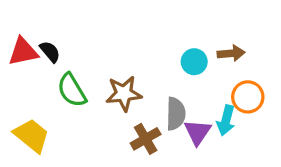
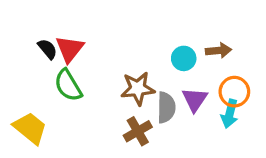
red triangle: (23, 52) -> (70, 49), moved, turned -40
brown star: (124, 94) -> (138, 89), moved
cyan arrow: (226, 120) -> (230, 114), moved
purple triangle: (198, 132) -> (195, 100), moved

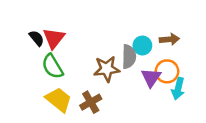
orange circle: (234, 92) -> (167, 71), moved
gray semicircle: (166, 108) -> (129, 57), moved
yellow trapezoid: (30, 128) -> (59, 100), moved
brown cross: (138, 131) -> (91, 102), moved

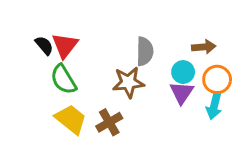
cyan circle: (142, 46) -> (183, 72), moved
gray semicircle: (129, 57) -> (145, 51), moved
orange circle: (167, 71) -> (217, 79), moved

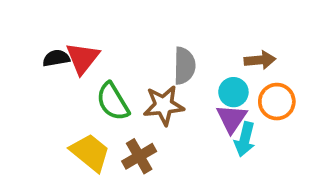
black semicircle: (44, 45) -> (56, 58), turned -60
green semicircle: (63, 79) -> (113, 102), moved
cyan arrow: (214, 106) -> (245, 139), moved

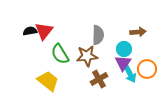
orange circle: (277, 102) -> (147, 69), moved
cyan arrow: (245, 139) -> (130, 74), turned -42
brown cross: (139, 156) -> (99, 79), moved

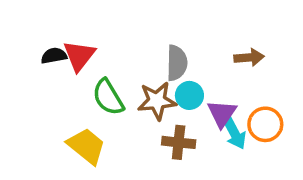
cyan circle: (124, 49) -> (189, 95), moved
brown cross: (99, 79) -> (179, 142), turned 36

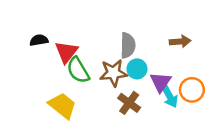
red triangle: (79, 56) -> (66, 52), moved
brown cross: (179, 142) -> (129, 103), turned 30

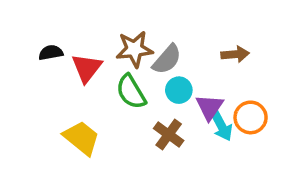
gray semicircle: (128, 45) -> (167, 59), turned 40
green semicircle: (78, 70) -> (131, 92), moved
brown star: (113, 73) -> (134, 49), moved

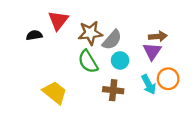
red triangle: (87, 68) -> (58, 20), moved
purple triangle: (210, 107) -> (152, 51), moved
brown cross: (169, 135) -> (113, 90), turned -30

